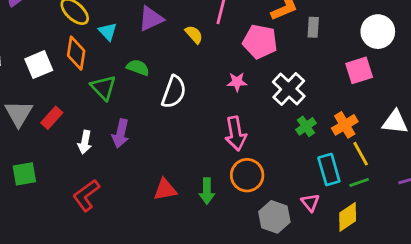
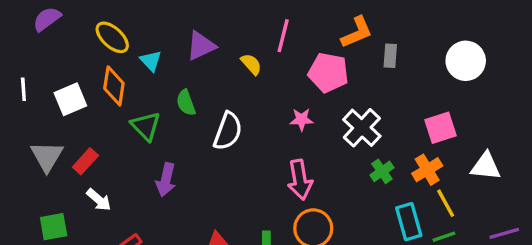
green semicircle: (138, 67) -> (186, 103), turned -130
pink square: (359, 70) -> (441, 128), moved
white arrow: (85, 142) -> (99, 200), moved, turned -60

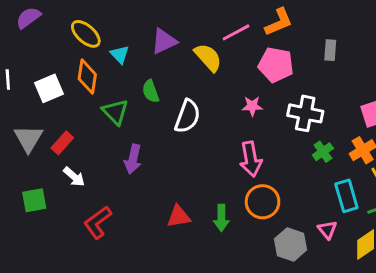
orange L-shape: (357, 32) -> (279, 22), moved
pink line: (283, 36) -> (236, 32), turned 48
yellow semicircle: (251, 64) -> (208, 57), size x1.5
white cross: (362, 128) -> (305, 113), turned -32

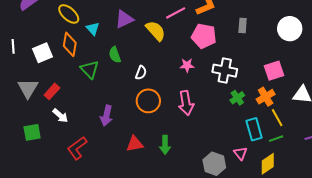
white semicircle: (187, 116) -> (141, 73), size x0.6
purple arrow: (133, 159) -> (106, 116), moved
orange circle: (263, 202) -> (148, 101), moved

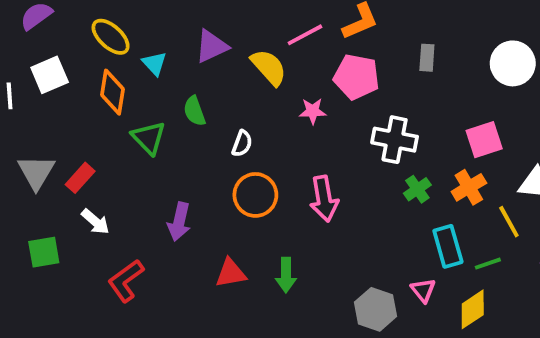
white square: (43, 53) -> (50, 75), moved
pink star: (187, 65) -> (313, 111), moved
yellow line: (277, 118) -> (509, 222), moved

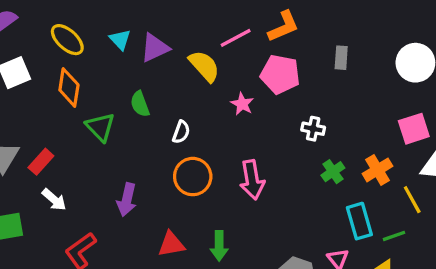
cyan triangle: (154, 63) -> (120, 40), moved
pink star: (313, 111) -> (242, 104), turned 30
white cross: (395, 140) -> (313, 129), size x0.6
pink square: (484, 140) -> (414, 129), moved

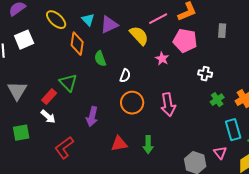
orange diamond: (69, 87) -> (77, 44), moved
green triangle: (100, 127) -> (68, 83), moved
red rectangle: (41, 162) -> (49, 97), moved

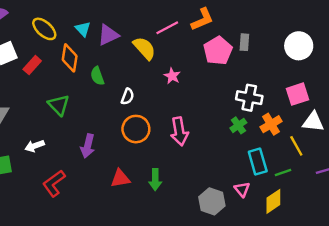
pink pentagon: (185, 41) -> (218, 51), moved, turned 30
white cross: (205, 74) -> (249, 98), moved, size x1.5
red rectangle: (49, 97) -> (32, 65), moved
white arrow: (48, 117) -> (35, 146), turned 119

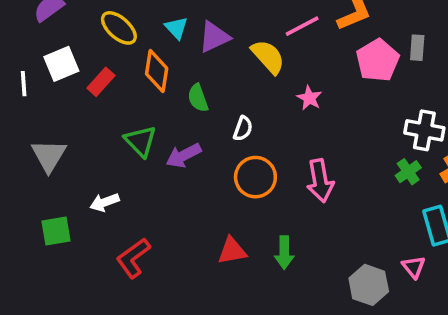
purple arrow: (88, 146) -> (184, 156), moved, turned 50

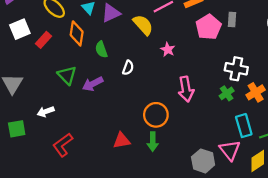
orange circle: (255, 177) -> (156, 115), moved
pink arrow: (320, 181) -> (186, 89), moved
pink triangle: (414, 267) -> (230, 150), size x1.5

